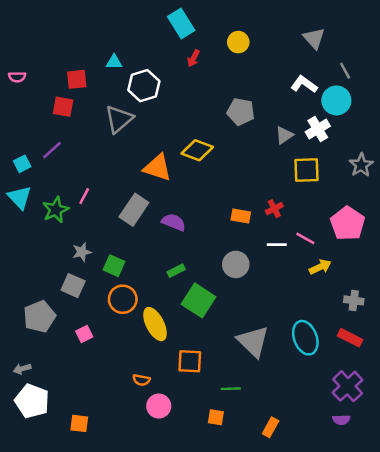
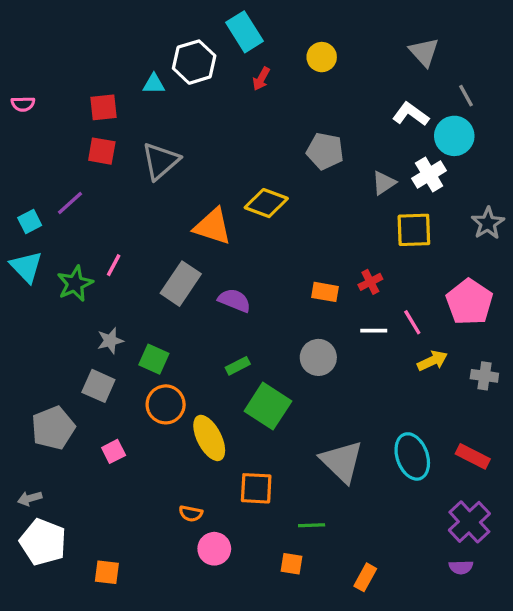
white hexagon: (144, 86) -> (194, 62), moved
red square: (63, 107) -> (102, 151), moved
pink line: (305, 238) -> (412, 322), turned 30
gray cross: (354, 300) -> (484, 376), moved

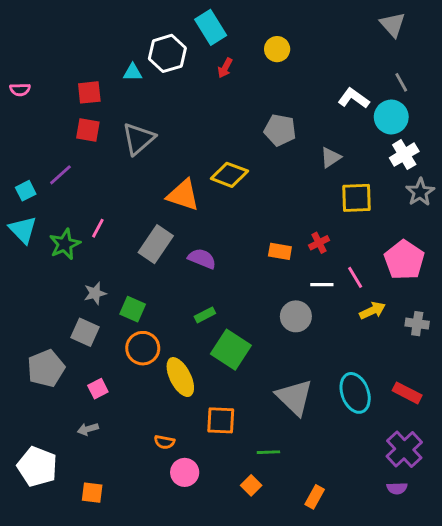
gray triangle: (424, 52) -> (393, 25), moved
white cross: (429, 174) -> (404, 155), moved
gray circle: (318, 357) -> (296, 316), moved
gray arrow: (30, 498) -> (88, 429), moved
orange square: (291, 564) -> (251, 485), turned 36

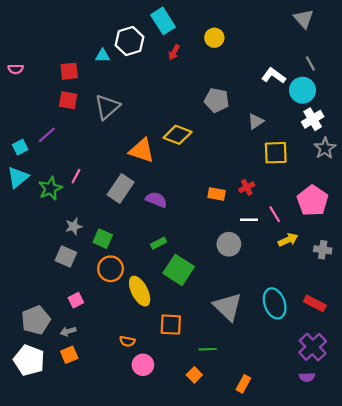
cyan triangle: (23, 230) -> (18, 177), turned 35
gray pentagon: (46, 368) -> (36, 320), moved
orange square: (92, 493) -> (69, 355), moved, turned -30

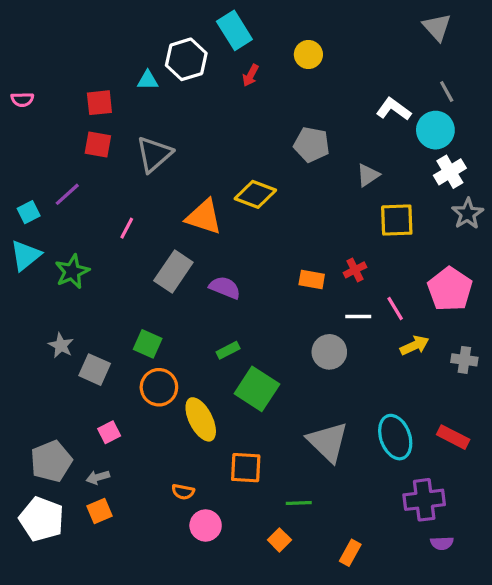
pink line: (76, 176) -> (127, 228), moved
gray star: (74, 226) -> (61, 345), moved, turned -30
purple cross: (313, 347) -> (424, 500), moved, turned 36

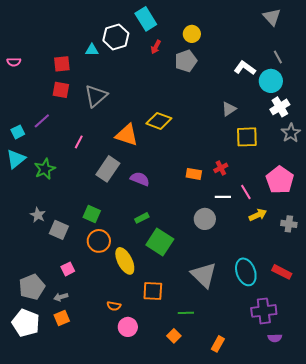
gray pentagon: (312, 145) -> (186, 61), moved, turned -30

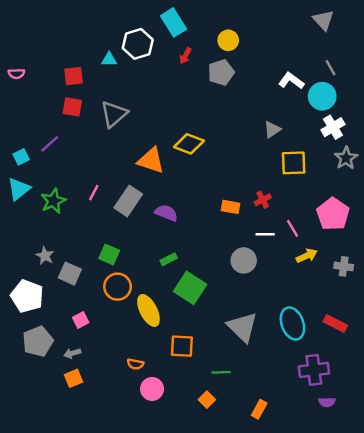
pink line: (79, 142) -> (94, 193), moved
white pentagon: (26, 323) -> (27, 296), moved

